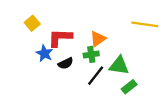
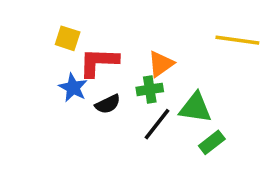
yellow square: (32, 23) -> (68, 38), moved, turned -32

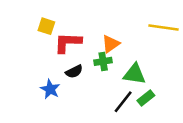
blue star: (73, 88) -> (50, 89), moved
black line: (157, 124) -> (123, 102), moved

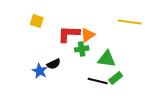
red L-shape: (68, 43) -> (69, 34), moved
black semicircle: (74, 72) -> (54, 64), moved
black line: (123, 102) -> (98, 81), turned 66

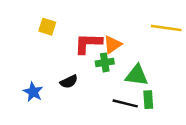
blue star: (40, 71) -> (33, 92), moved
green rectangle: (116, 78) -> (148, 100), turned -56

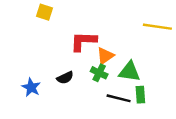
yellow square: (47, 27) -> (45, 12), moved
orange triangle: (112, 45) -> (105, 56), moved
green cross: (105, 62) -> (99, 73), moved, turned 35

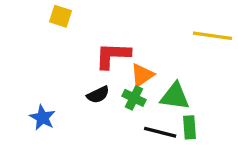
black semicircle: (65, 78) -> (98, 95), moved

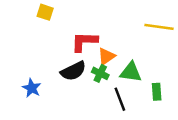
black semicircle: (98, 95) -> (73, 71), size x1.5
green rectangle: (190, 127) -> (157, 92), moved
black line: (160, 132) -> (120, 99), turned 55

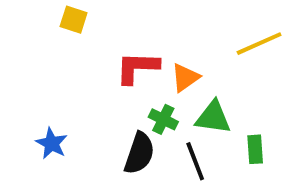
yellow line: (159, 27) -> (259, 44), turned -32
orange triangle: (106, 56) -> (185, 77), moved
black semicircle: (73, 71) -> (139, 153), moved, turned -45

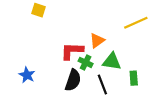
red L-shape: (137, 68) -> (72, 51), moved

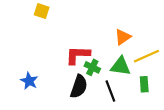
yellow line: (136, 23) -> (146, 56), moved
orange triangle: (97, 41) -> (123, 37), moved

